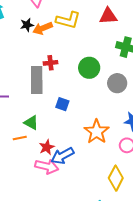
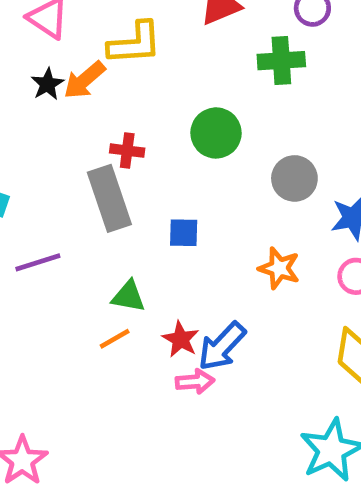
red cross: (50, 63) -> (127, 151), turned 32
gray circle: (117, 83) -> (294, 178), moved
orange star: (97, 132) -> (279, 268), size x0.7
pink arrow: (47, 166) -> (195, 382), size x0.7

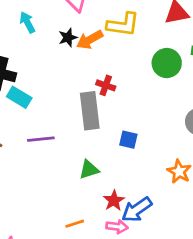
green circle: (216, 133) -> (167, 63), moved
green triangle: (128, 296) -> (89, 170), turned -40
orange line: (115, 339) -> (75, 224), moved

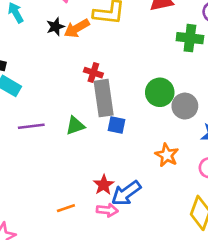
green circle: (167, 63) -> (160, 92), moved
gray rectangle: (90, 111) -> (104, 98), moved
green triangle: (89, 170) -> (75, 126), moved

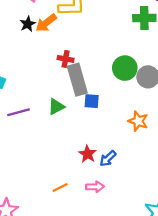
blue arrow: (126, 193) -> (108, 158), size x0.7
orange line: (66, 208) -> (60, 187), moved
pink arrow: (107, 210) -> (95, 187), moved

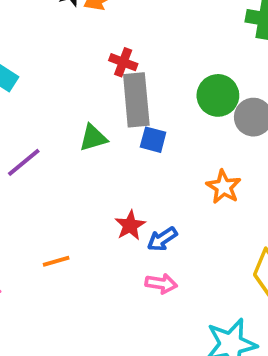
purple line: (19, 112) -> (24, 162), moved, turned -35
orange line: (60, 187) -> (56, 261), moved
pink arrow: (95, 187) -> (161, 284), moved

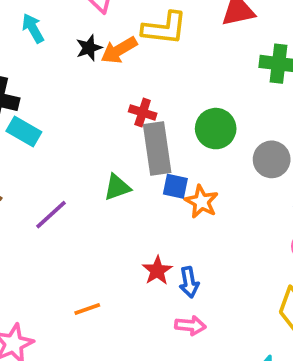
green circle: (218, 95) -> (216, 129), moved
orange star: (224, 187) -> (201, 202), moved
blue arrow: (162, 239) -> (189, 282), turned -64

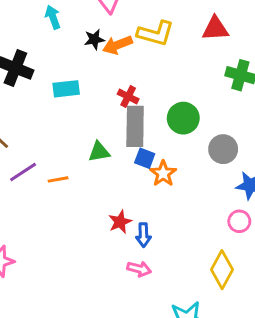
cyan rectangle: (24, 132) -> (66, 89), moved, turned -45
purple line: (51, 215) -> (23, 172), moved
orange line: (87, 309) -> (58, 179), moved

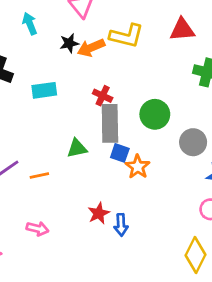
pink arrow: (139, 269) -> (37, 229), moved

